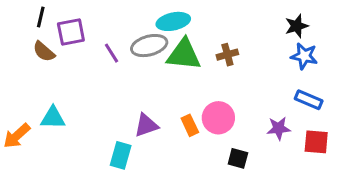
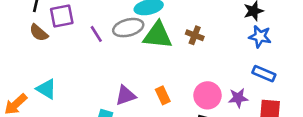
brown cross: (227, 55) -> (195, 35), turned 36
cyan triangle: (53, 118) -> (46, 89), turned 30
pink circle: (218, 118) -> (207, 95), moved

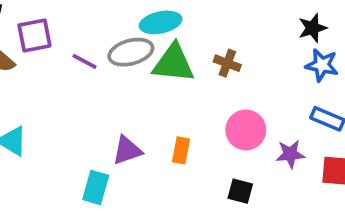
purple line: (96, 34) -> (85, 61), turned -30
orange rectangle: (163, 95) -> (181, 150), turned 36
pink circle: (207, 95) -> (246, 130), moved

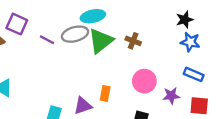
purple square: (34, 35) -> (17, 24), turned 35
green triangle: (174, 63) -> (101, 41), turned -44
purple triangle: (127, 150) -> (83, 106), moved

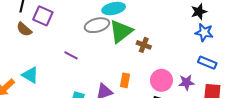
purple line: (47, 40) -> (71, 55), moved
brown cross: (133, 41) -> (144, 45), moved
pink circle: (144, 81) -> (161, 80), moved

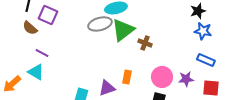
purple line: (71, 55) -> (42, 53), moved

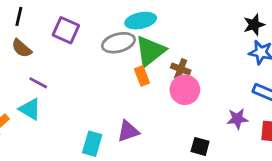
purple square: (48, 15) -> (66, 30), moved
orange rectangle: (127, 77) -> (142, 76), moved, turned -32
pink circle: (162, 77) -> (185, 90), moved

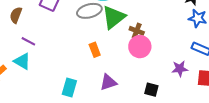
brown semicircle: (22, 48) -> (16, 15), turned 70
orange rectangle: (142, 76) -> (95, 50), moved
purple triangle: (128, 131) -> (108, 82), moved

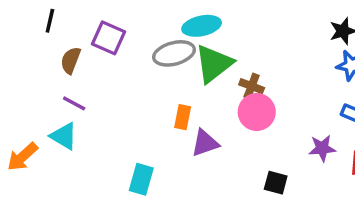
brown semicircle: (16, 15) -> (71, 60), moved
orange rectangle: (95, 50) -> (183, 117), turned 32
purple triangle: (108, 82) -> (205, 143), moved

